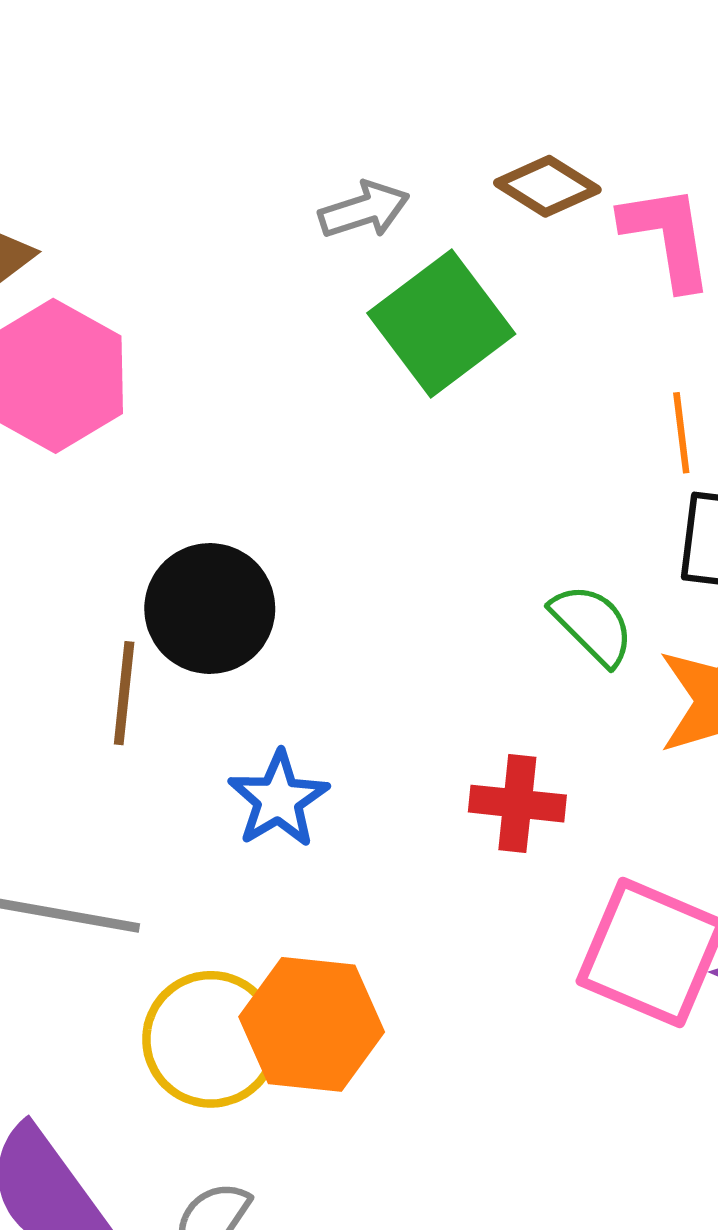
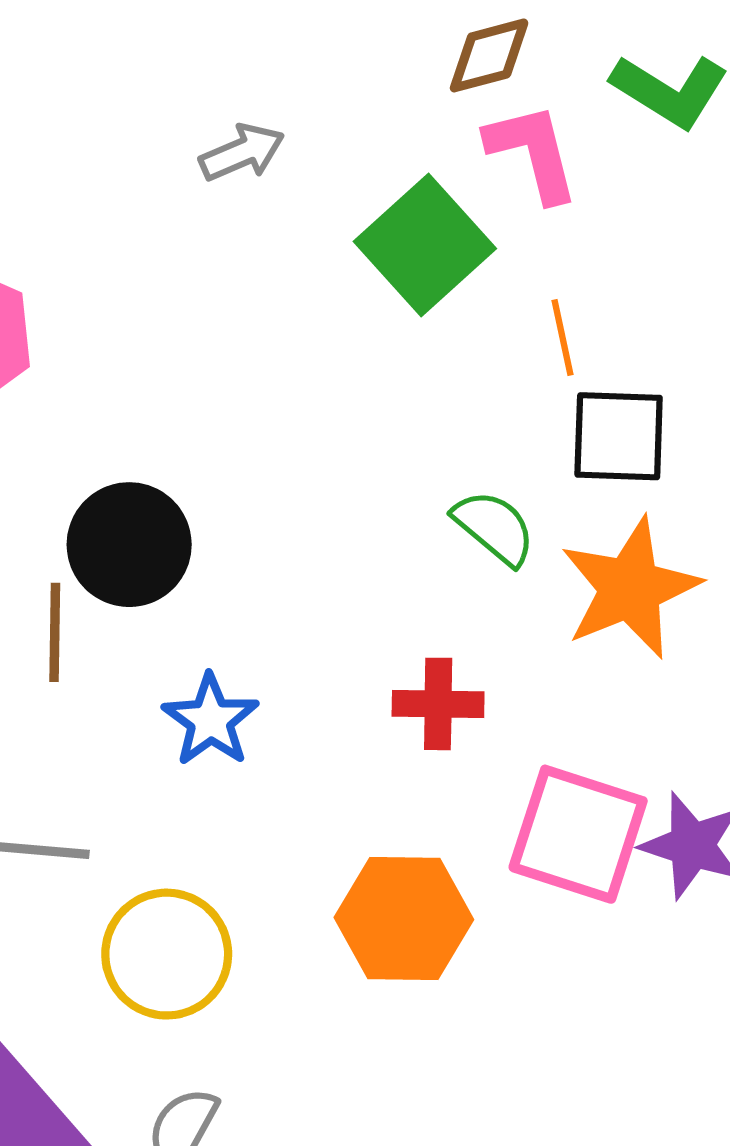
brown diamond: (547, 186) -> (489, 55), moved, turned -42
green square: (441, 323) -> (425, 245), moved
orange hexagon: (312, 1024) -> (404, 919), moved

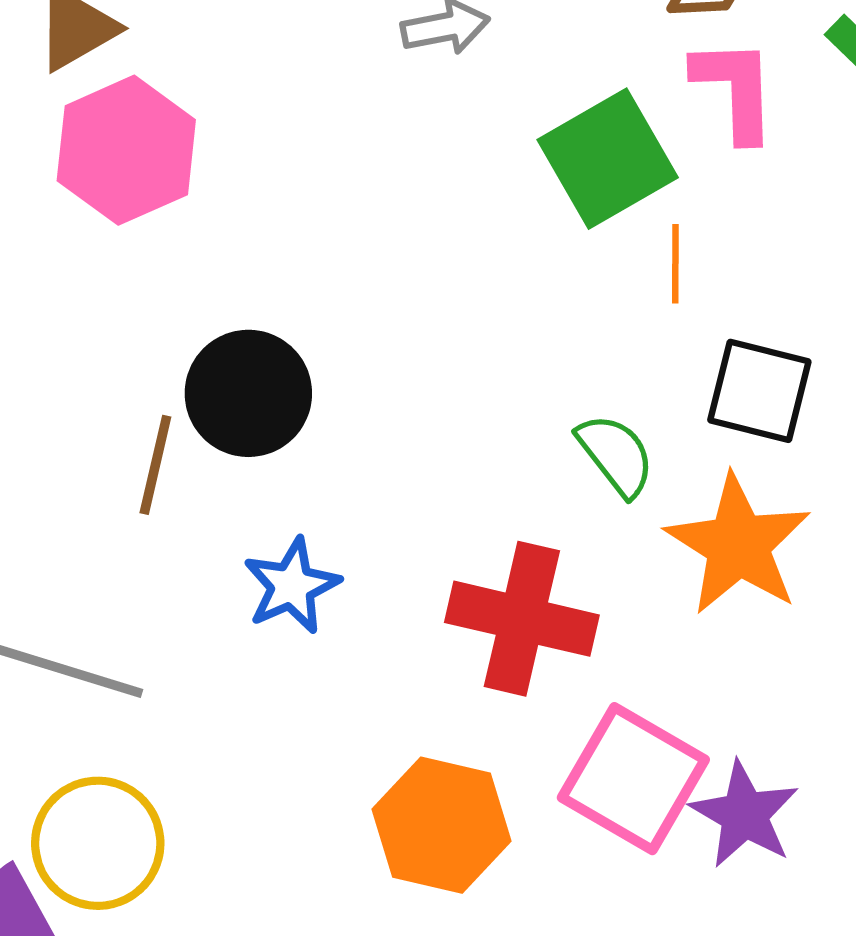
orange line: (563, 337) -> (675, 264), moved
orange star: (630, 588) -> (738, 545), turned -30
red cross: (438, 704) -> (522, 619), size x1.6
yellow circle: (167, 954) -> (98, 843), moved

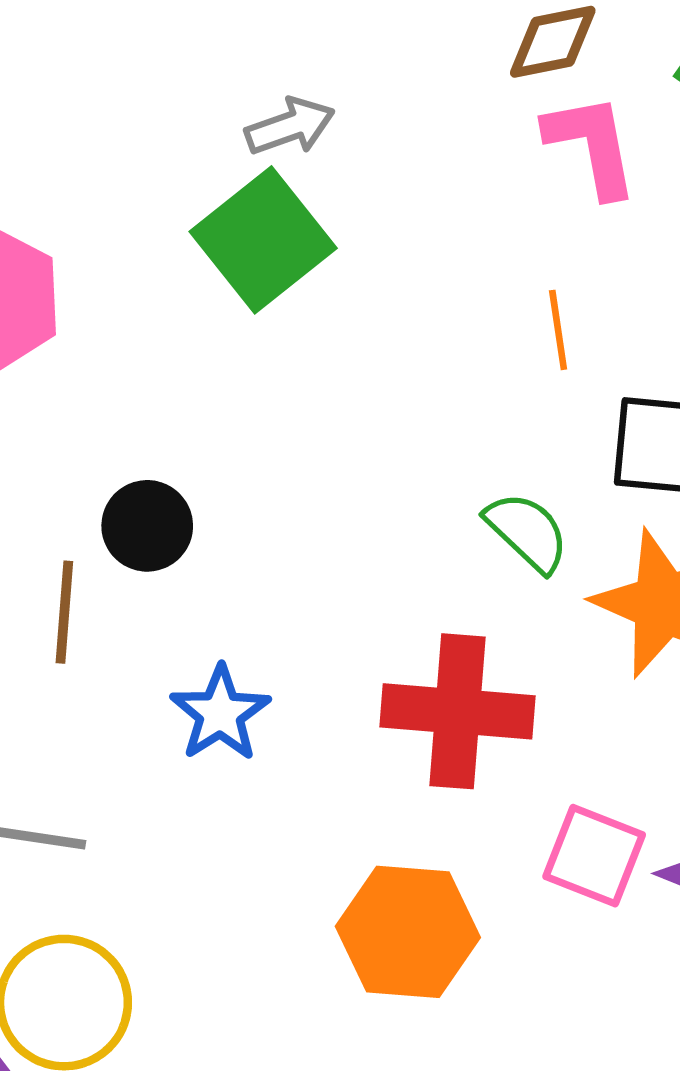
green square: (608, 159) -> (263, 240), moved
black circle: (248, 393) -> (147, 526), size x0.7
pink square: (633, 779) -> (594, 856), size x0.7

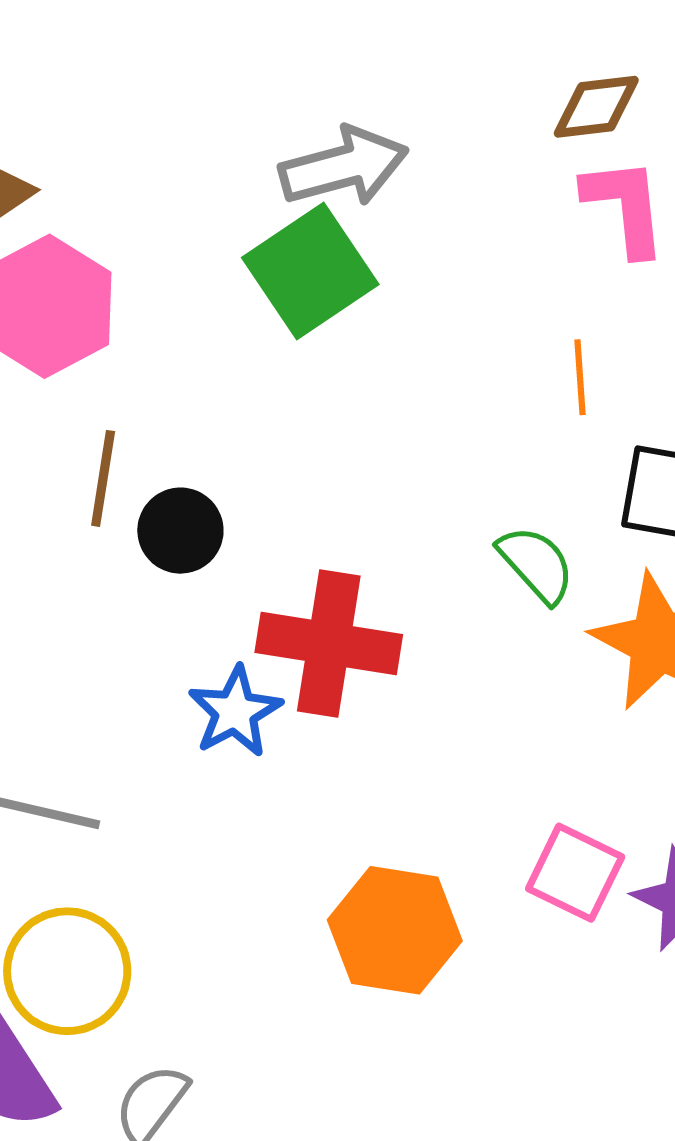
gray arrow: (290, 126) -> (344, 167), size x1.5
brown line: (64, 612) -> (103, 478), moved
red cross: (457, 711) -> (329, 643), moved

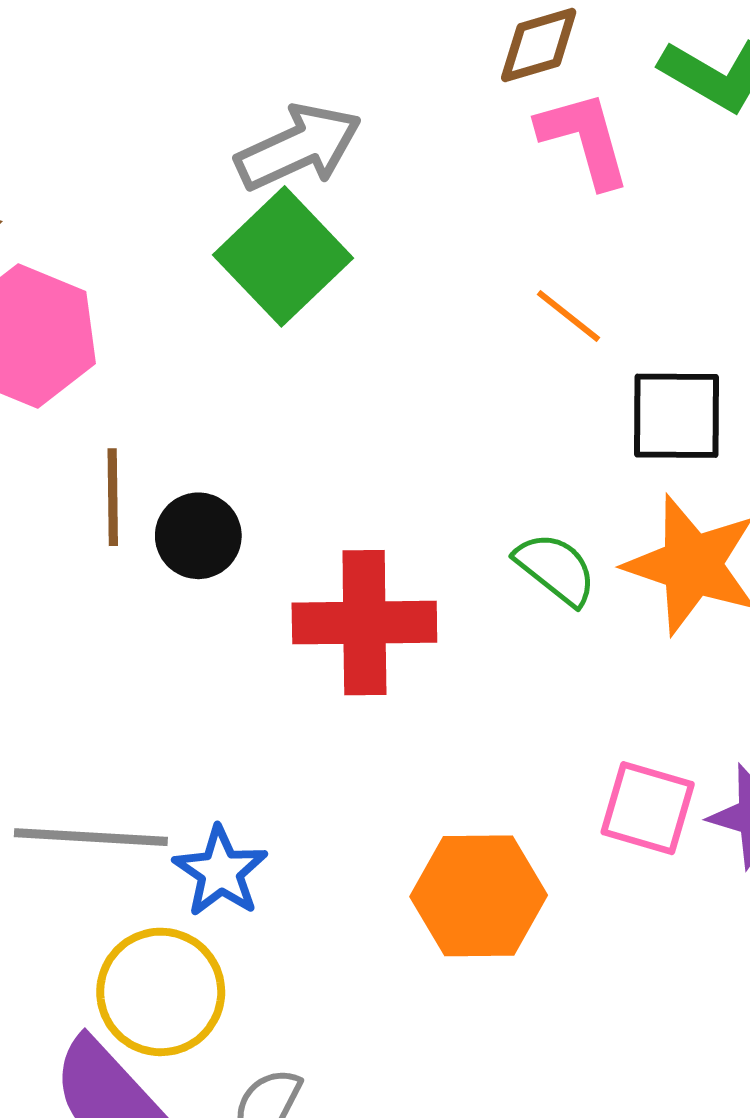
orange line: (580, 377) -> (569, 316), turned -38
green semicircle: (536, 564) -> (556, 569), moved
blue star: (235, 712) -> (220, 871), moved

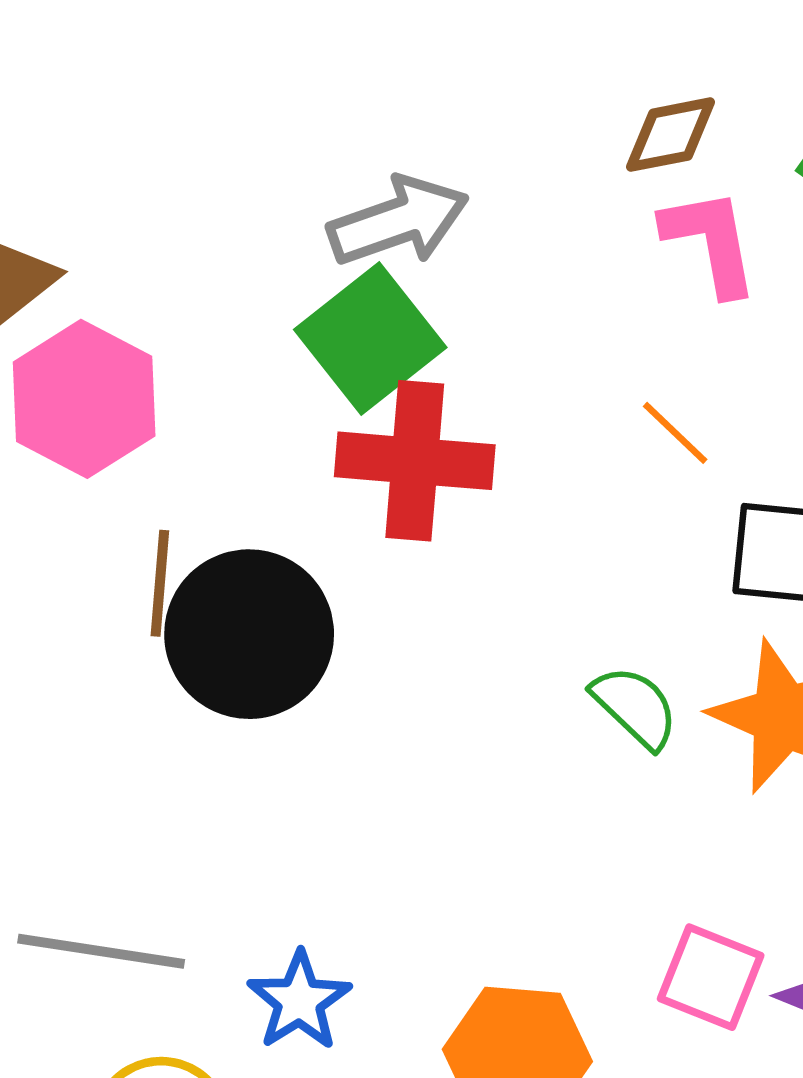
black circle: (198, 536) -> (249, 634), size x1.8
red cross: (364, 623) -> (415, 461), moved
blue star: (220, 871) -> (299, 1001), moved

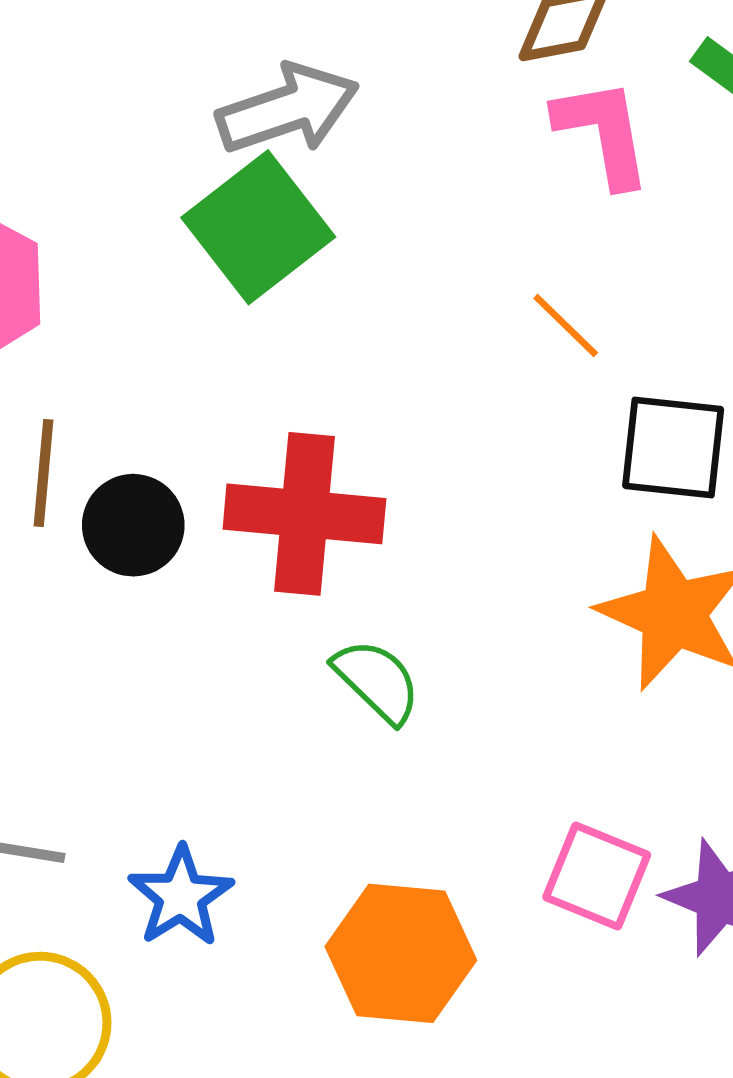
red cross: (415, 461) -> (304, 514), moved
black circle: (249, 634) -> (133, 525), size x0.6
green semicircle: (635, 707) -> (377, 681), moved

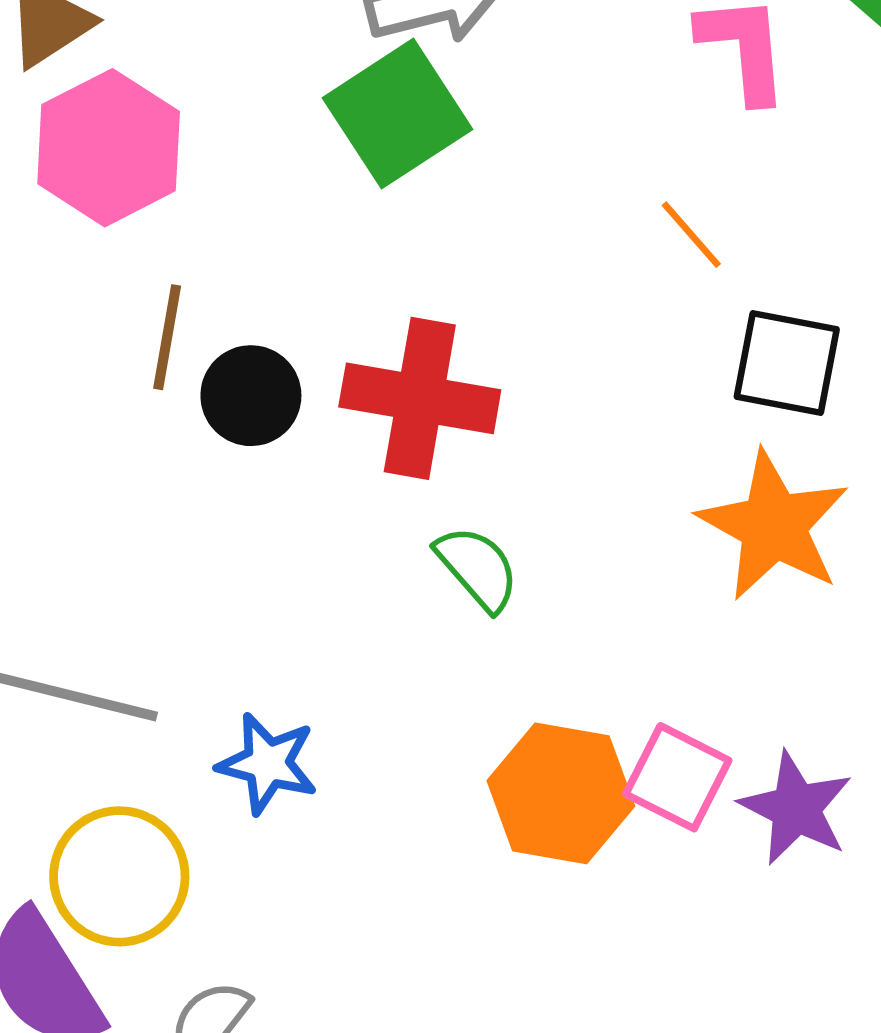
blue star: (181, 896) -> (268, 764), turned -30
orange hexagon: (401, 953) -> (561, 793), moved

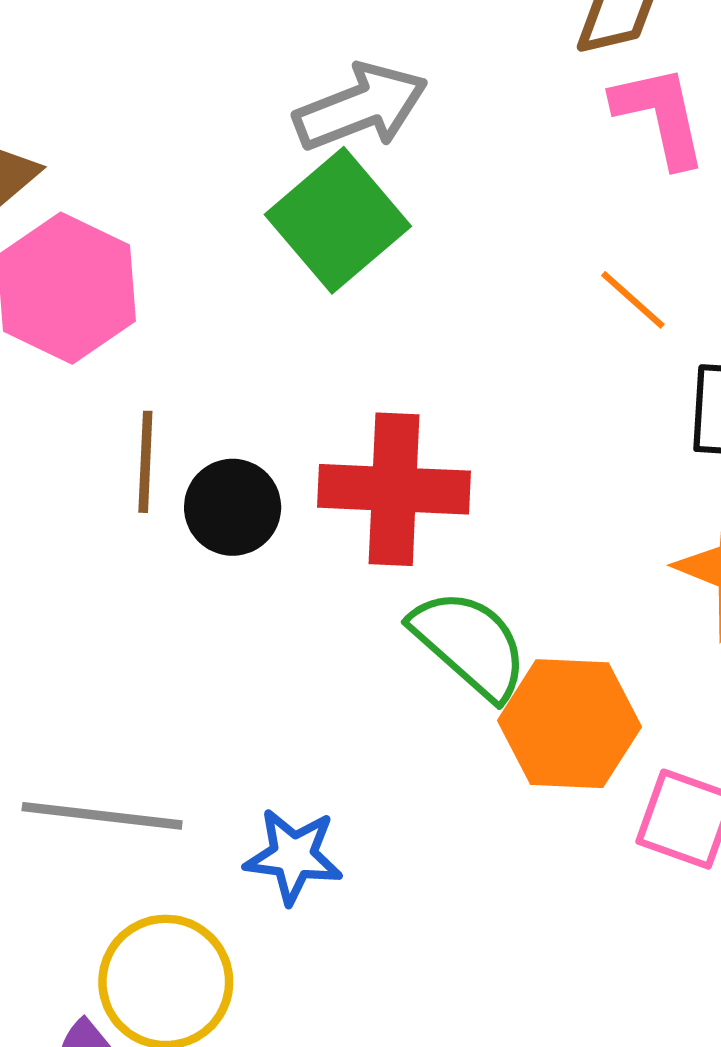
green semicircle: (477, 568) -> (470, 644), size x1.4
orange hexagon: (561, 793) -> (569, 724), moved

